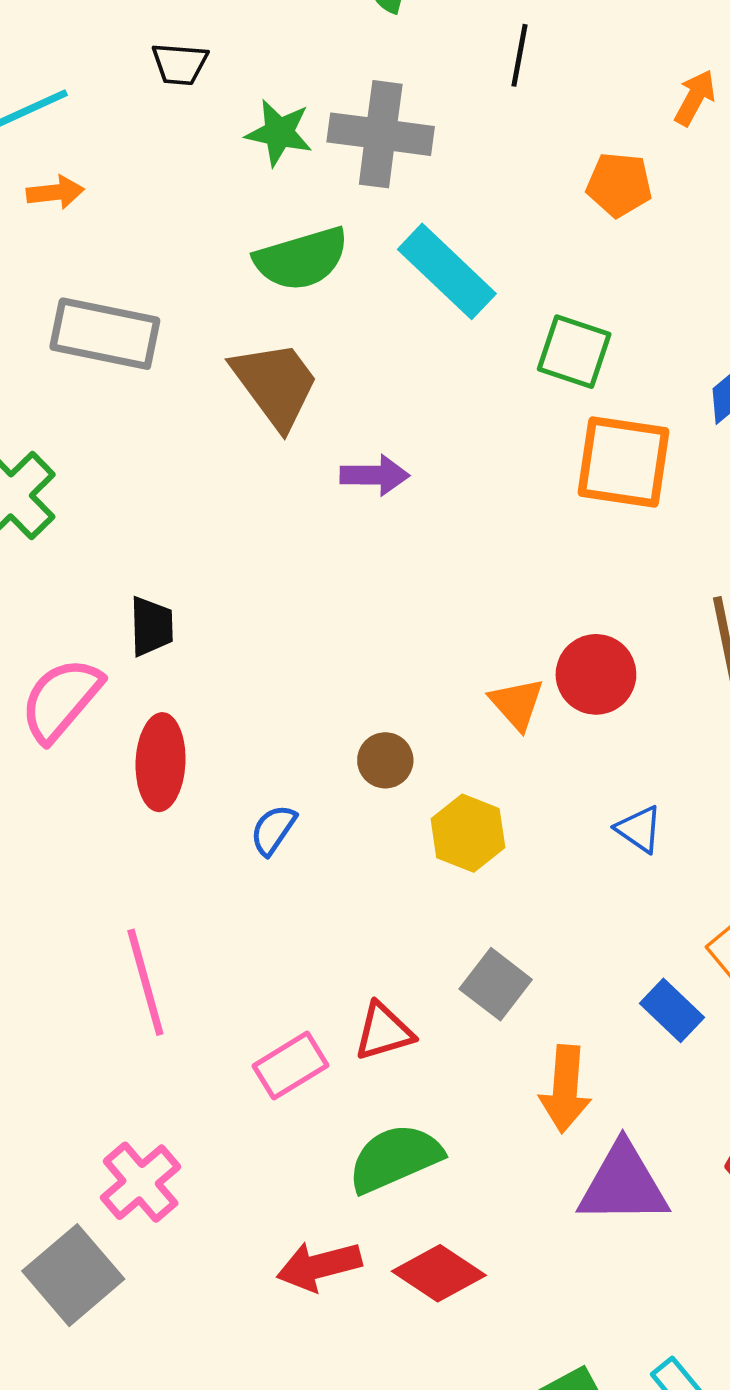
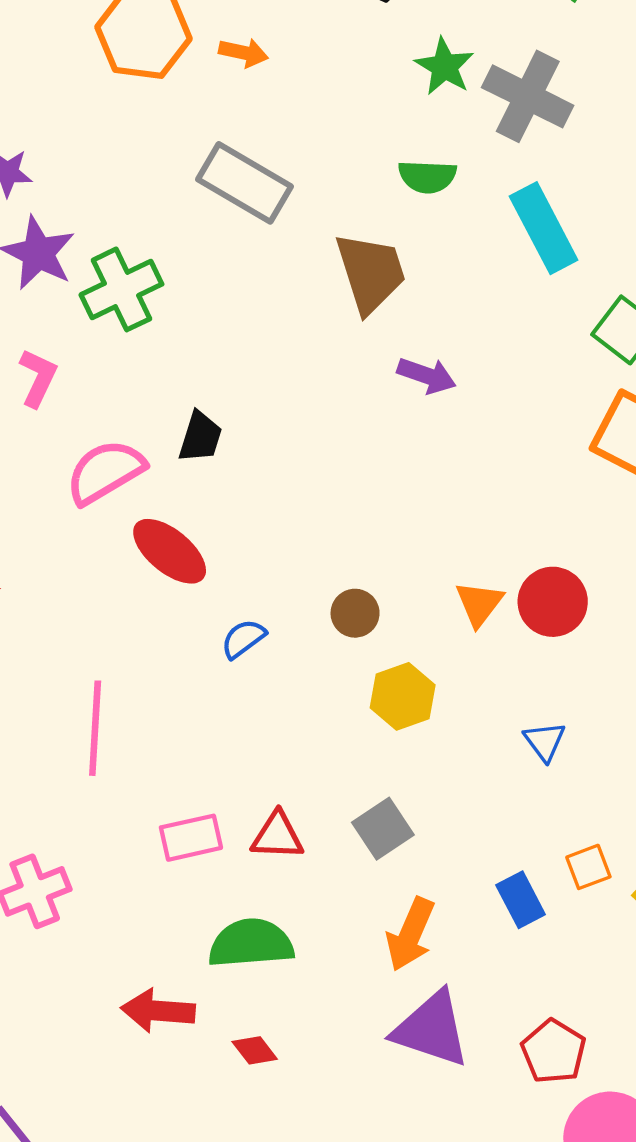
green semicircle: (301, 259) -> (427, 177), size x0.7
red ellipse: (161, 762) -> (170, 551), turned -72
red diamond: (439, 1273) -> (255, 1050), size x0.6

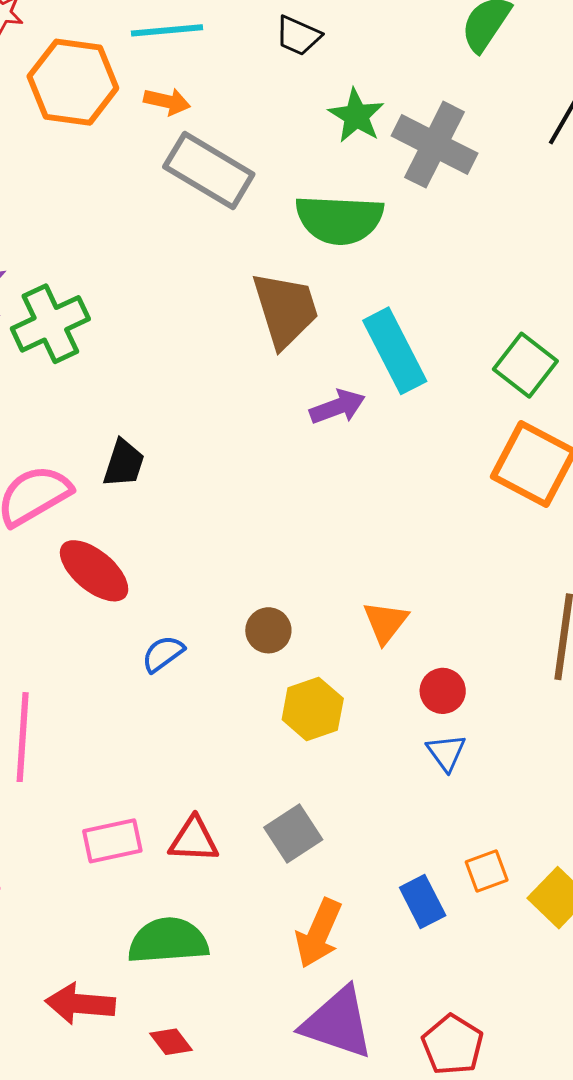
green semicircle: (427, 177) -> (339, 219), size x1.6
gray rectangle: (245, 183) -> (209, 170), moved
cyan rectangle: (544, 228) -> (395, 351), moved
purple arrow: (427, 375) -> (337, 407), turned -40
red circle: (553, 602) -> (443, 691), moved, size x0.7

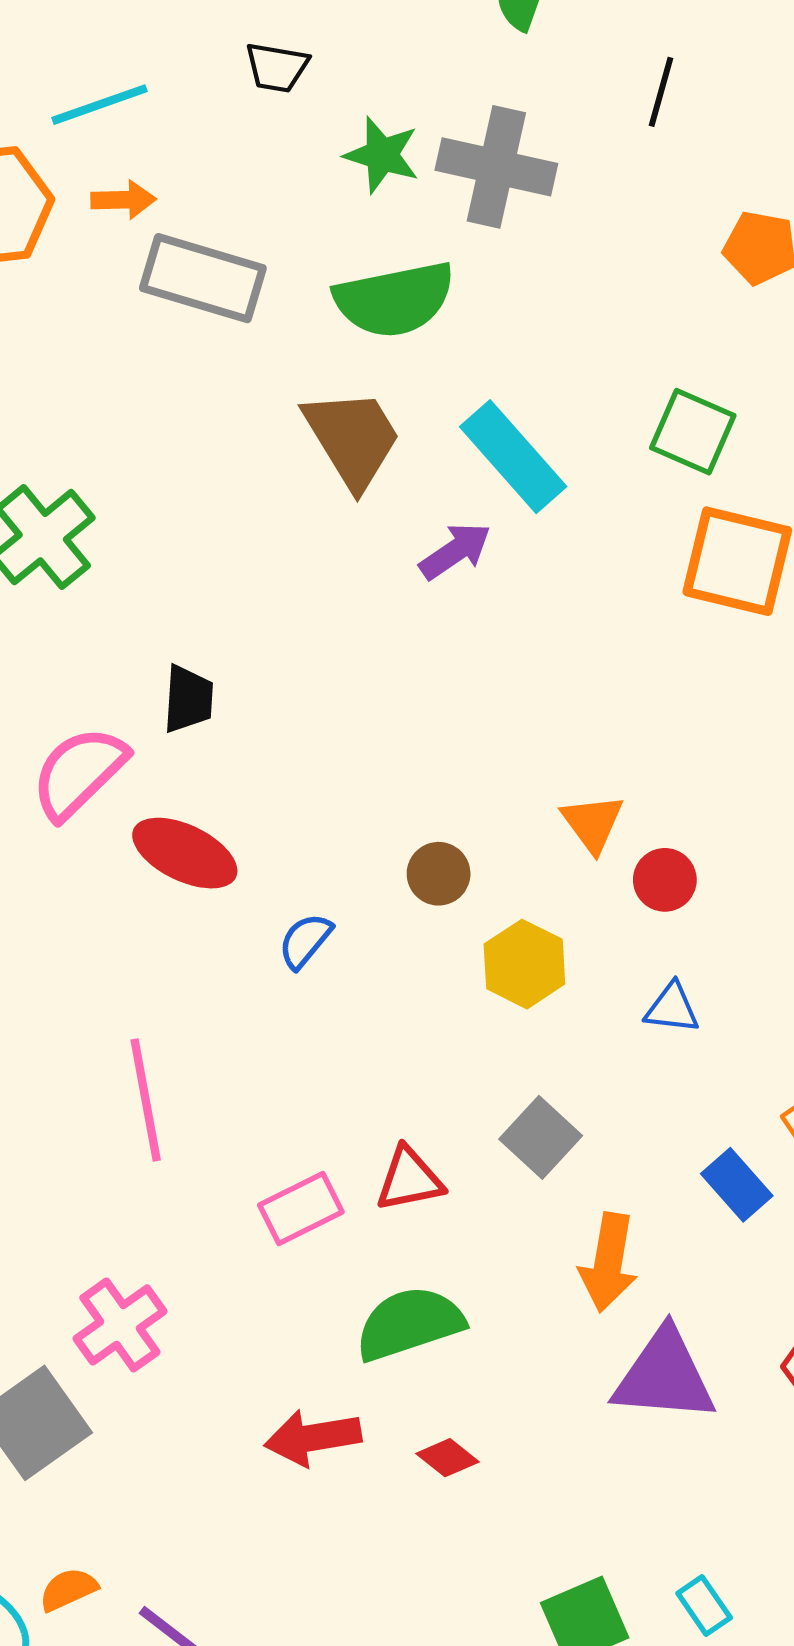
red circle: (443, 691) -> (665, 880), moved
blue triangle: (446, 752) -> (672, 1008), moved, turned -33

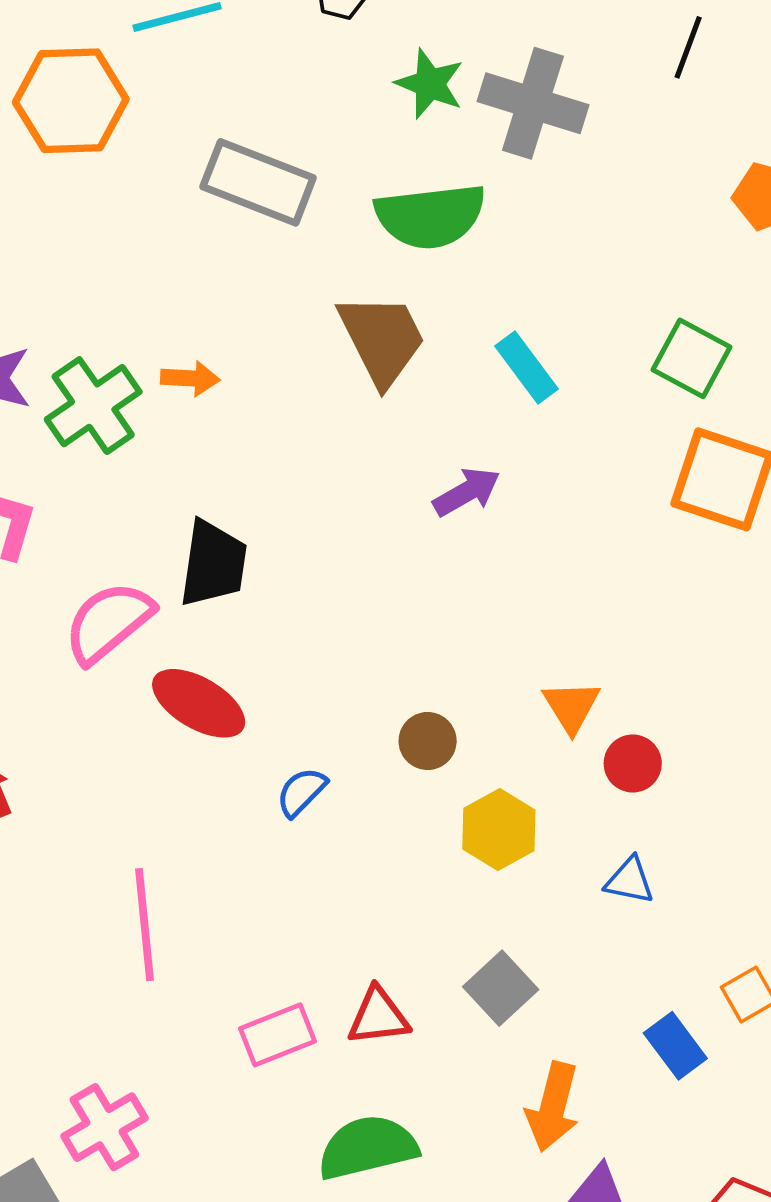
orange arrow: (123, 200) -> (190, 378), moved
cyan rectangle: (513, 457) -> (526, 368), size x0.7
purple arrow: (455, 551) -> (467, 492), moved
black trapezoid: (188, 699) -> (213, 564), size x1.4

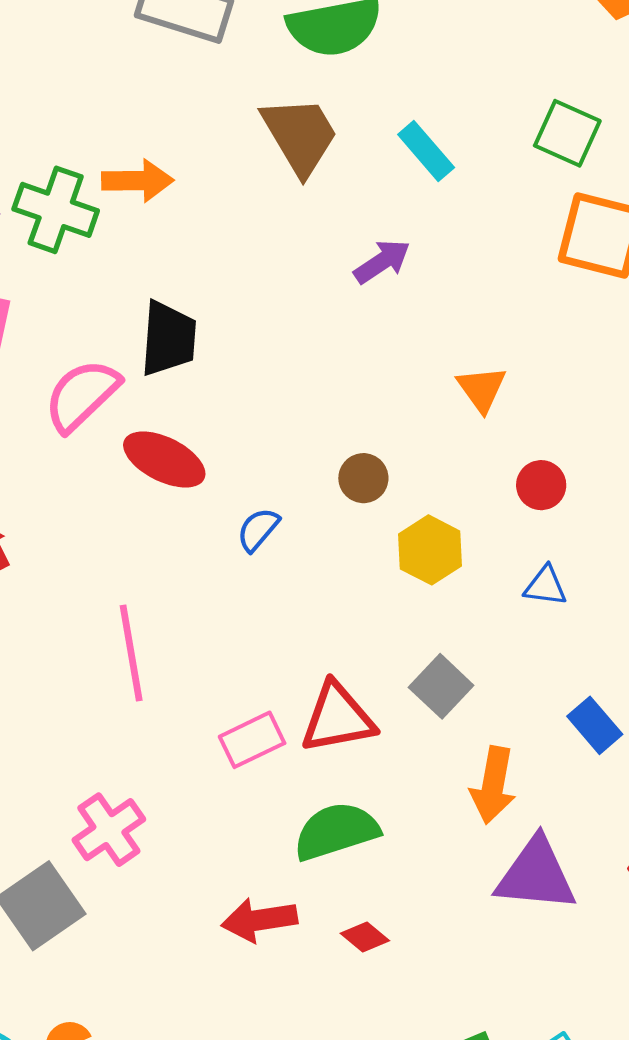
orange arrow: (190, 378) -> (138, 181), size x1.4
green cross: (93, 406) -> (56, 210), turned -32
orange triangle: (571, 707) -> (482, 389), moved
red triangle: (378, 1016) -> (338, 718), size x1.4

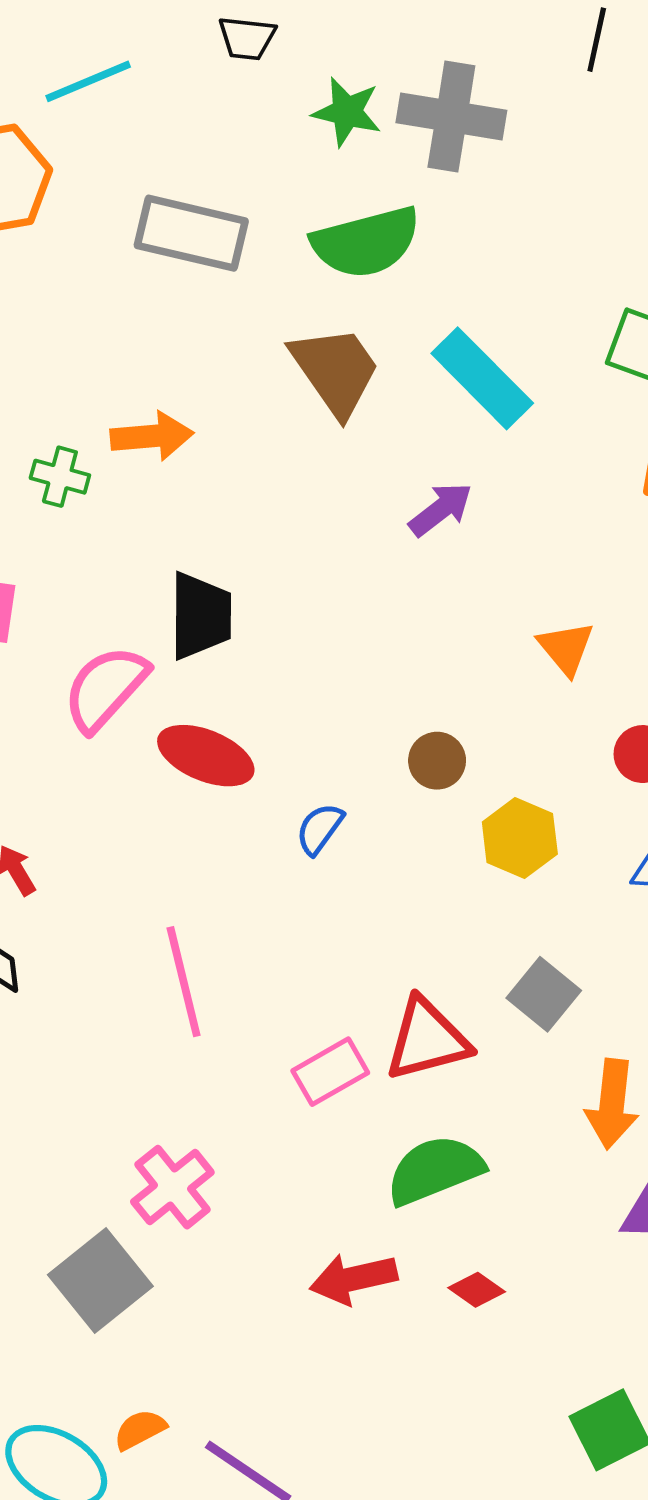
cyan rectangle: (426, 151) -> (482, 378), size x1.5
green cross: (56, 210) -> (60, 477), size x0.6

